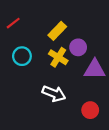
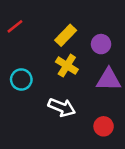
purple circle: (78, 47) -> (101, 44), moved
cyan circle: (22, 56) -> (21, 80), moved

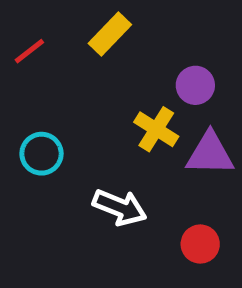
yellow rectangle: (66, 35) -> (110, 34), moved
yellow cross: (67, 66) -> (156, 129), moved

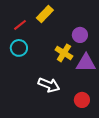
red line: (29, 51) -> (20, 25), moved
cyan circle: (41, 154) -> (19, 48), moved

